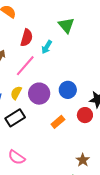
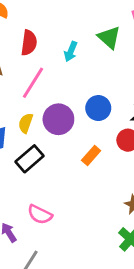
green triangle: (66, 25) -> (109, 37), moved
cyan arrow: (47, 47) -> (71, 51), moved

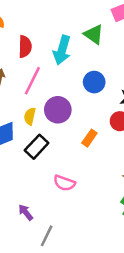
cyan arrow: (71, 51) -> (62, 50), size x1.6
blue circle: (98, 108) -> (94, 82), moved
pink semicircle: (40, 214) -> (64, 183), moved

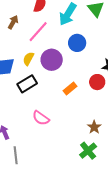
blue circle: (94, 82) -> (77, 43), moved
gray line: (47, 236) -> (16, 155), turned -48

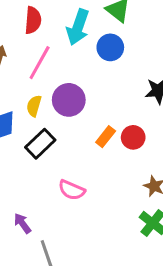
blue circle: (77, 43) -> (110, 47), moved
red circle: (97, 82) -> (133, 137), moved

